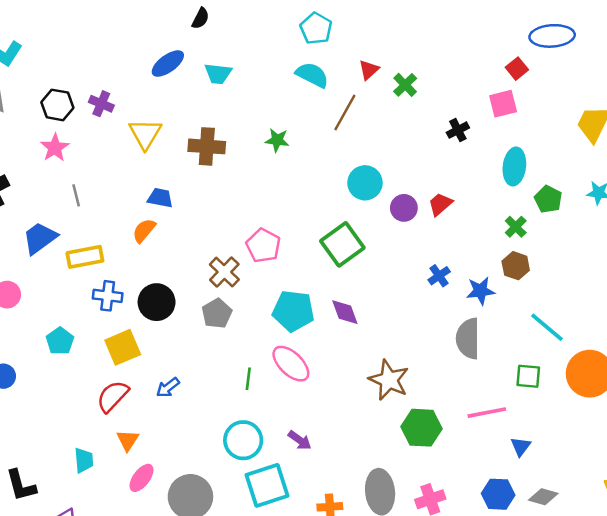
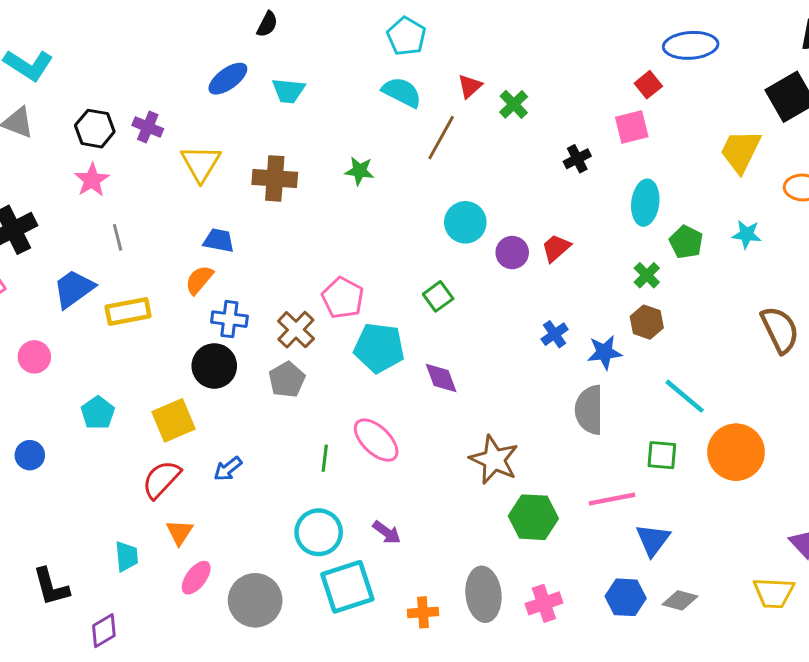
green square: (342, 244) -> (438, 296), size x0.6
blue cross: (108, 296) -> (229, 319), moved
cyan pentagon: (293, 311) -> (379, 348), moved
blue triangle: (521, 446) -> (653, 540), size x1.4

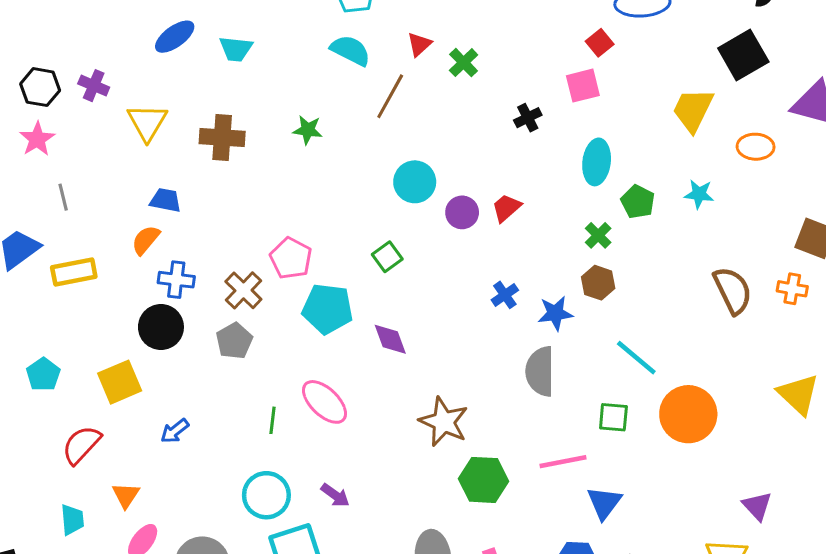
red semicircle: (161, 479) -> (81, 445), moved

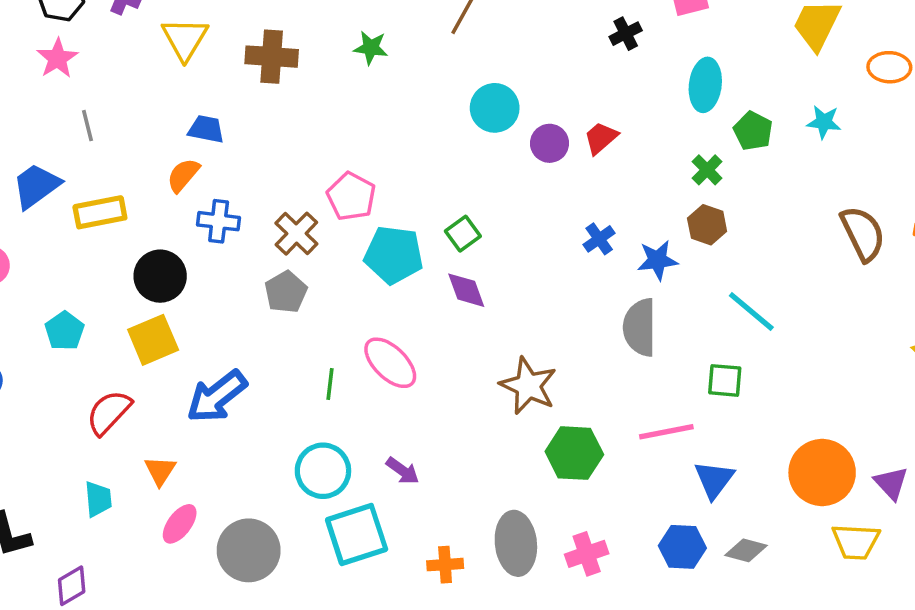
green square: (387, 257) -> (463, 234), moved
black circle: (161, 327) -> (160, 276), moved
orange circle: (688, 414) -> (822, 473), moved
blue arrow: (175, 431) -> (217, 396), size x1.8

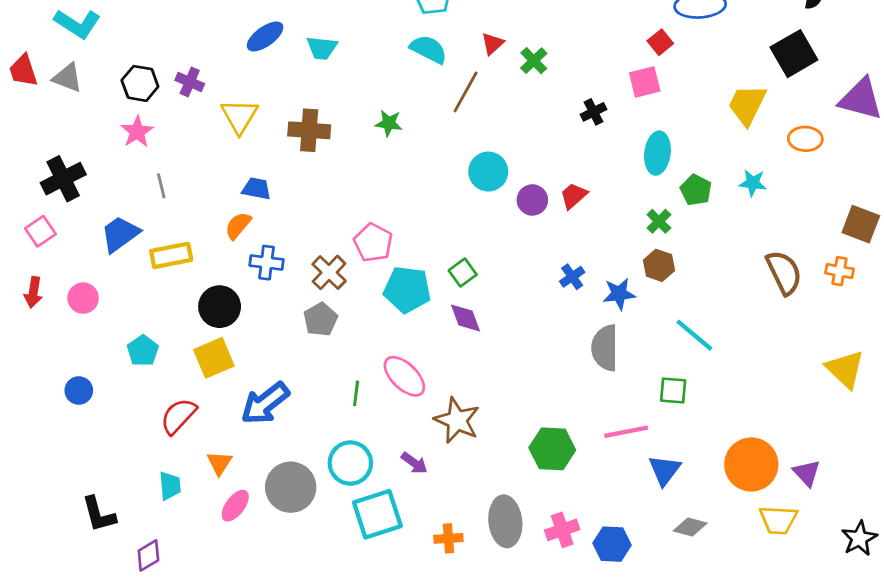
brown star: (528, 386) -> (457, 420), moved
blue hexagon: (682, 547) -> (612, 544), moved
gray circle: (249, 550) -> (291, 487), moved

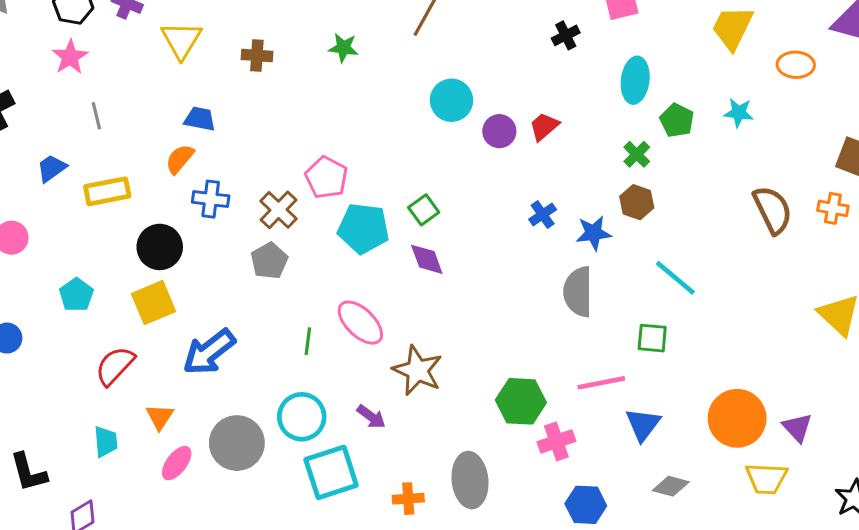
brown cross: (309, 130) -> (257, 55), size x0.7
blue trapezoid: (120, 234) -> (52, 168), size x0.7
pink cross: (562, 530) -> (556, 441), moved

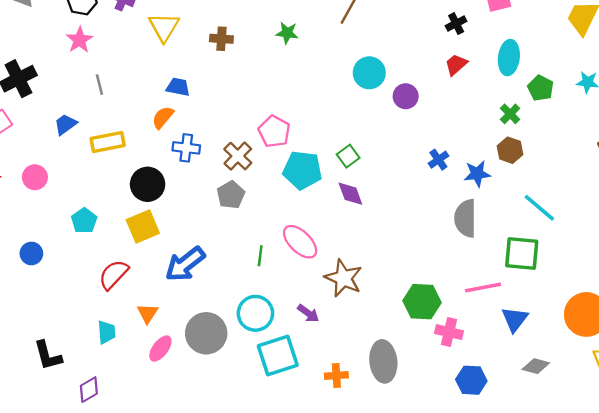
red trapezoid: (544, 127) -> (456, 65), moved
green square: (652, 338) -> (522, 253), size x1.5
pink cross: (556, 441) -> (449, 332), turned 32

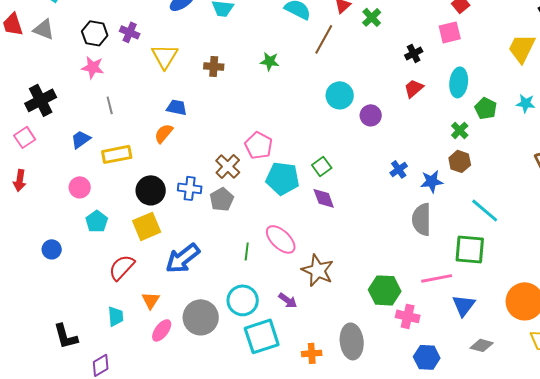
pink star: (79, 40) -> (93, 67), turned -30
blue cross: (186, 148) -> (190, 188), moved
pink circle: (35, 177) -> (80, 187), moved

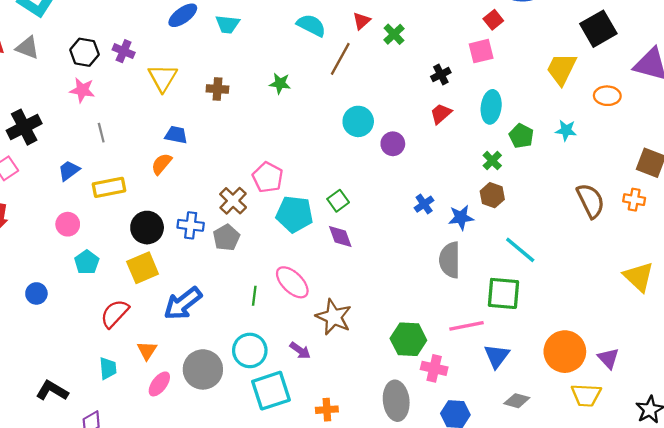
black L-shape: (66, 336) -> (52, 391), turned 136
gray ellipse: (352, 341) -> (396, 401), moved

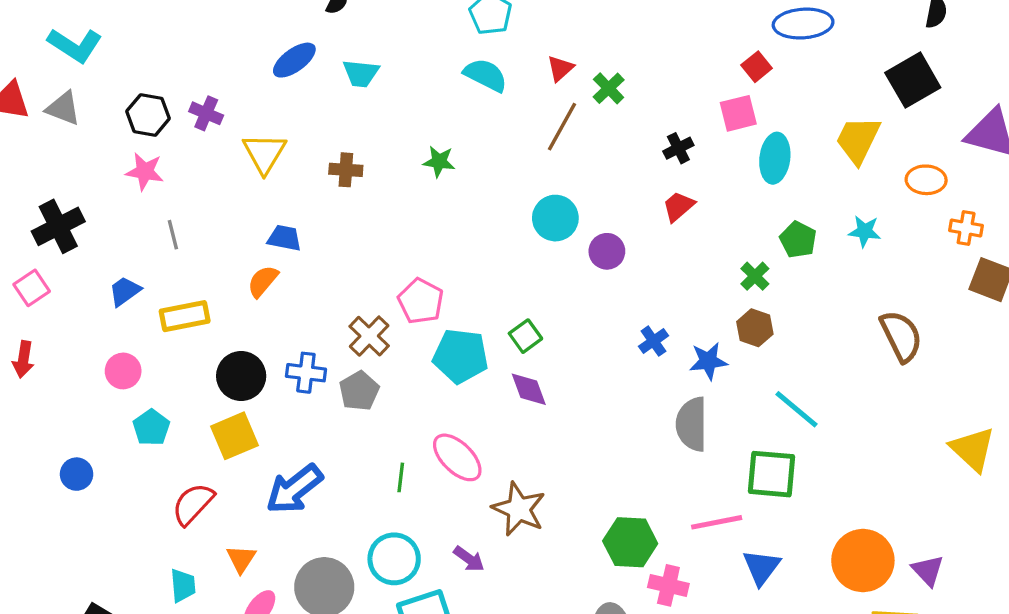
brown line: (340, 59) -> (562, 127), moved
cyan ellipse: (491, 107) -> (775, 158), moved
orange cross: (634, 200) -> (966, 228), moved

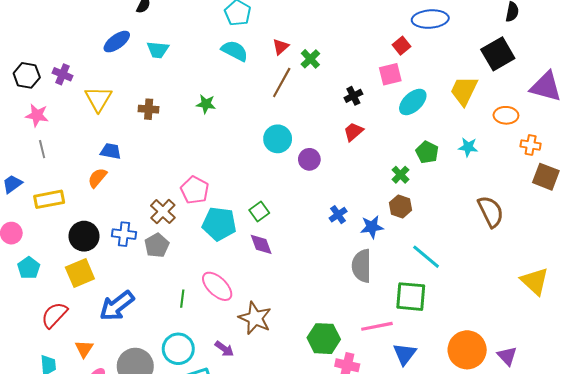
cyan ellipse: (775, 158) -> (413, 102), turned 40
pink star: (145, 171) -> (37, 115), moved

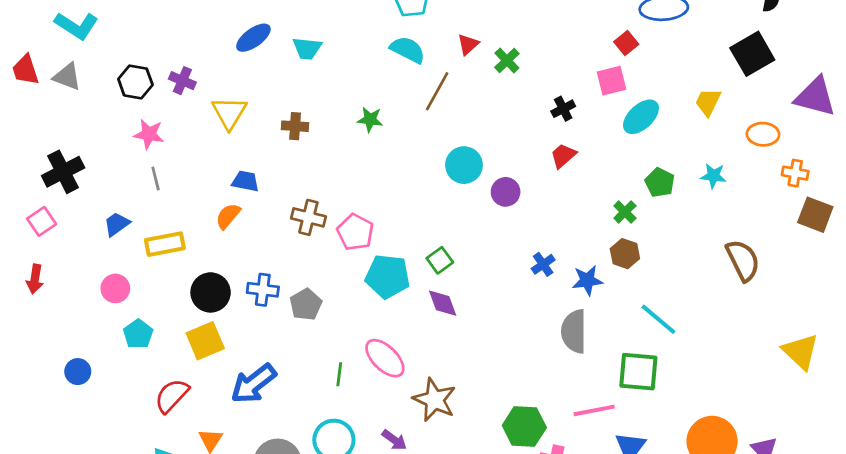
brown line: (282, 83) -> (437, 91), moved
yellow trapezoid: (464, 91) -> (708, 102), size x0.7
brown cross: (163, 212) -> (308, 217), moved, turned -30

